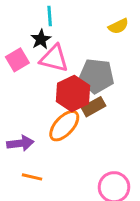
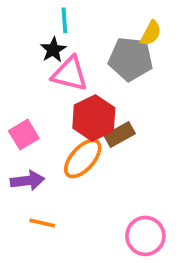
yellow semicircle: (118, 26) -> (151, 33), turned -36
pink square: (17, 60) -> (24, 135), moved
gray pentagon: (96, 76) -> (131, 59), moved

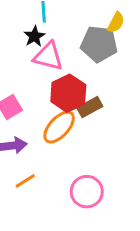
orange line: (42, 223) -> (25, 181), turned -45
pink circle: (145, 236) -> (87, 192), moved

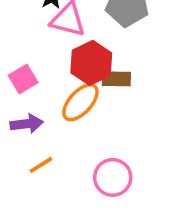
brown rectangle: (90, 107) -> (116, 79), turned 30

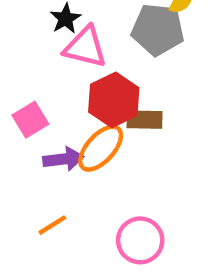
purple arrow: (27, 124) -> (63, 159), moved

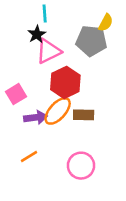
pink triangle: (85, 47) -> (49, 51), turned -40
brown rectangle: (145, 120) -> (84, 115), moved

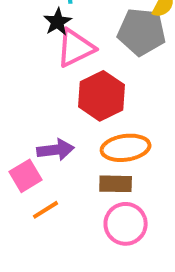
pink square: (16, 94) -> (26, 176), moved
orange ellipse: (58, 111) -> (126, 148), moved, turned 40
brown rectangle: (84, 115) -> (116, 184), moved

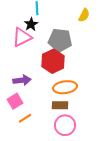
gray pentagon: (142, 32) -> (60, 40), moved
pink triangle: (76, 48) -> (22, 37), moved
purple arrow: (56, 150) -> (22, 80), moved

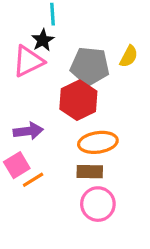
yellow semicircle: (84, 15) -> (129, 56), moved
orange line: (25, 118) -> (33, 180), moved

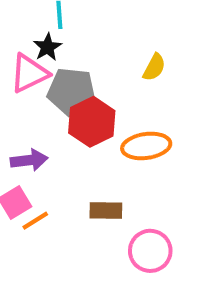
gray pentagon: (90, 66) -> (72, 91), moved
orange ellipse: (98, 142) -> (146, 146), moved
pink circle: (98, 204) -> (150, 251), moved

